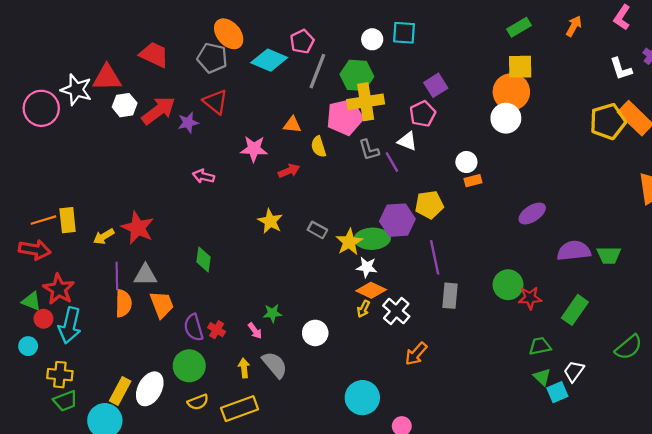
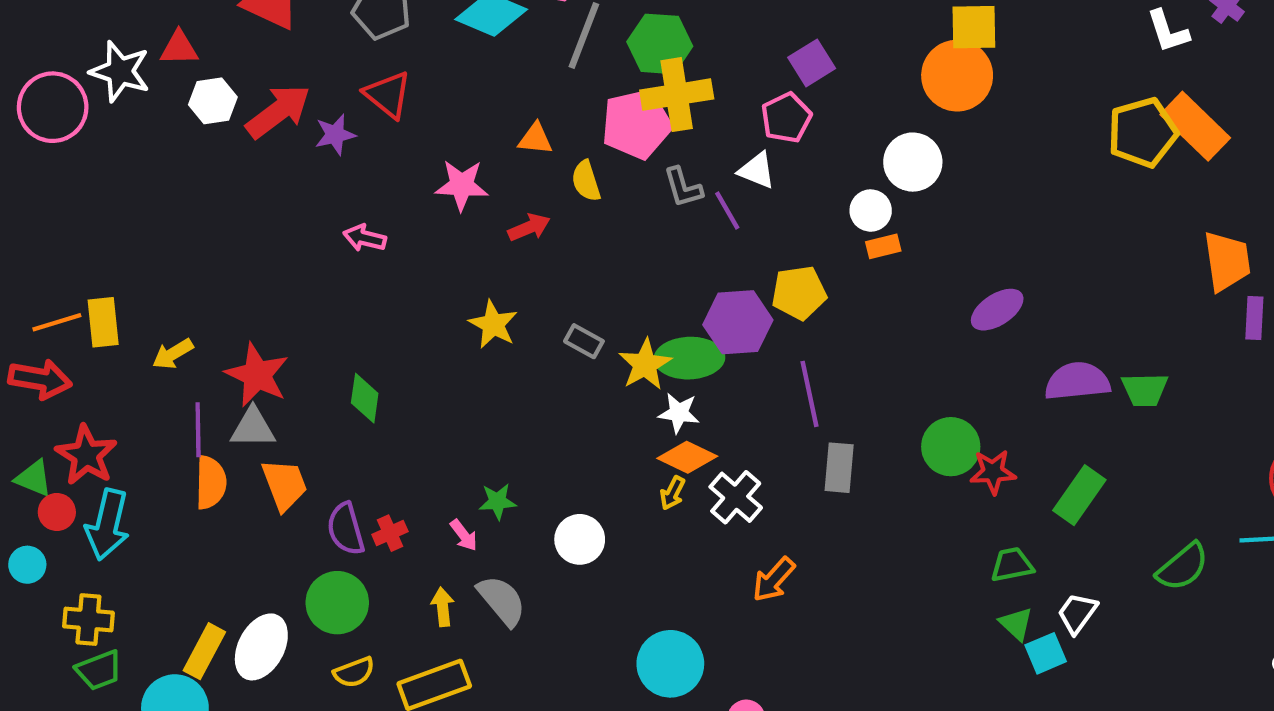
red triangle: (107, 78) -> (179, 48), size x0.7
white circle: (506, 118) -> (913, 162), moved
red star: (138, 228) -> (257, 375), moved
red cross: (217, 330) -> (390, 533), turned 35

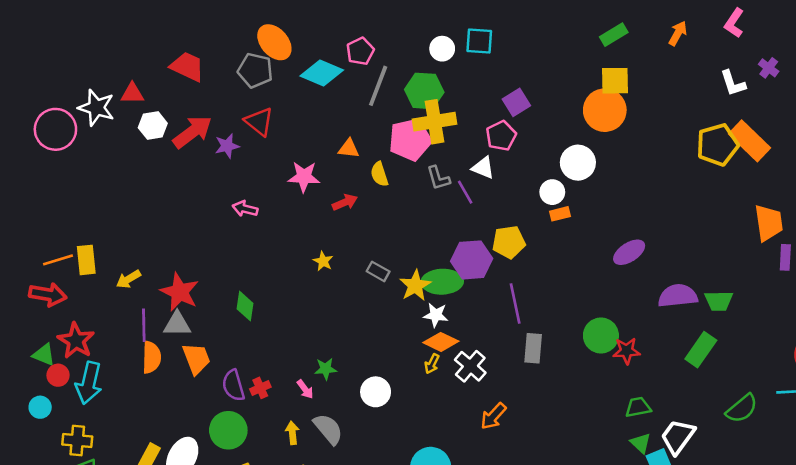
yellow star: (493, 324) -> (323, 261), size x0.7
green rectangle: (1079, 495) -> (701, 350), moved
white trapezoid: (1077, 613) -> (678, 437), size x1.4

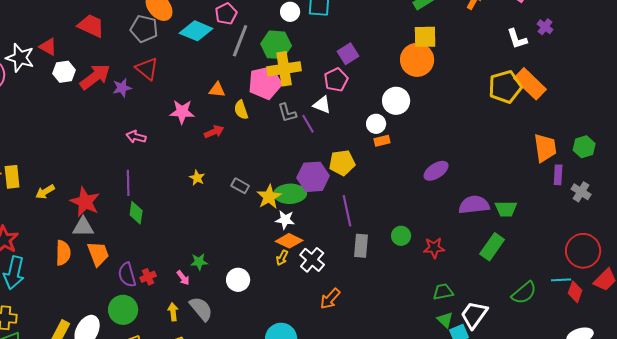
red triangle: (132, 93) -> (48, 47), turned 30
purple line: (144, 325) -> (128, 183), moved
green circle: (601, 335) -> (401, 236), moved, size x0.7

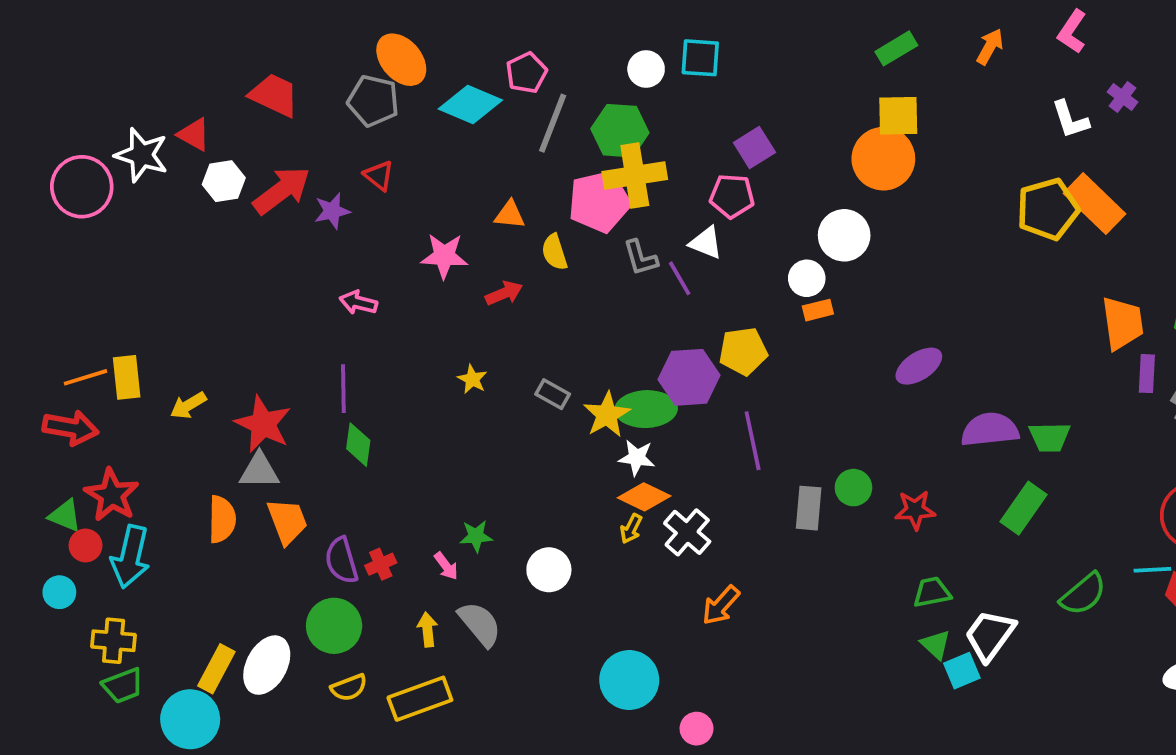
red triangle: (147, 69) -> (379, 176), size x0.7
pink pentagon: (336, 80) -> (732, 196), turned 30
gray rectangle: (361, 246) -> (809, 508), moved

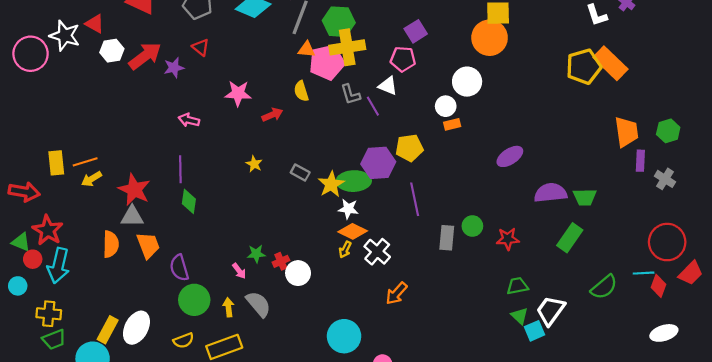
orange triangle: (510, 215) -> (307, 49), moved
orange line: (86, 377) -> (85, 162), moved
red cross: (381, 564) -> (281, 261), moved
green circle: (334, 626) -> (194, 300), moved

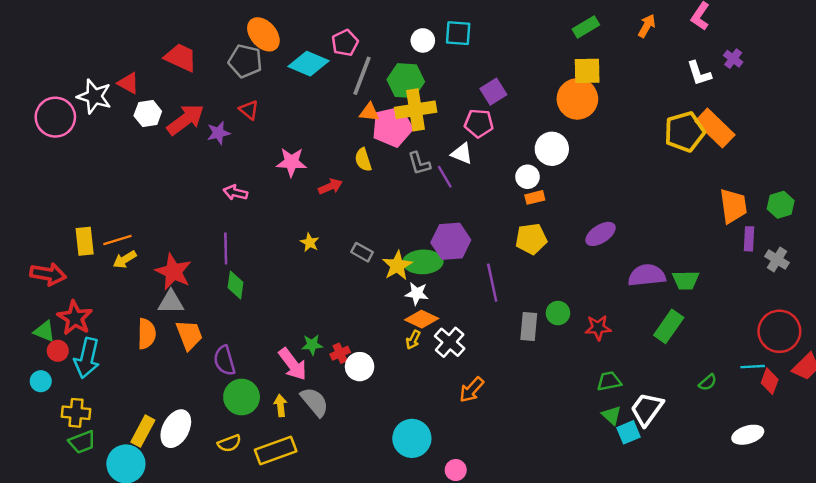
yellow pentagon: (409, 148) -> (531, 239), moved
pink arrow: (239, 271) -> (293, 364), size x1.8
green semicircle: (604, 287) -> (708, 382), size x0.6
white ellipse: (664, 333) -> (748, 435), moved

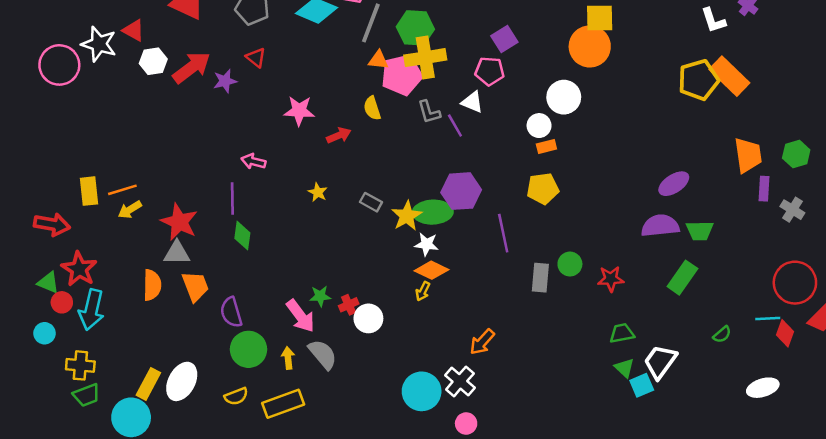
pink arrow: (235, 193) -> (253, 161), moved
purple ellipse: (601, 234) -> (674, 184), moved
white cross: (450, 342) -> (460, 381), moved

